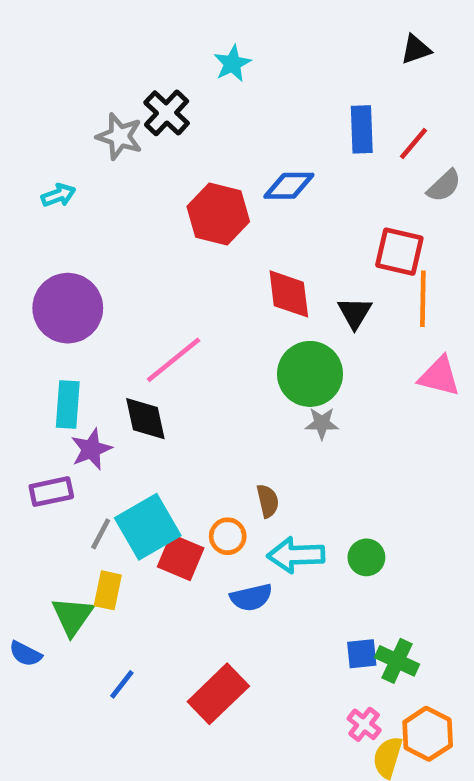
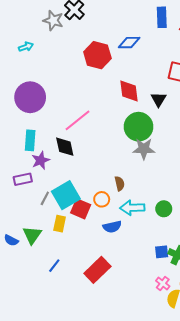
gray star: (322, 423) -> (144, 149), size x1.5
yellow rectangle: (108, 590) -> (60, 224), moved
blue semicircle: (25, 654) -> (11, 240), moved

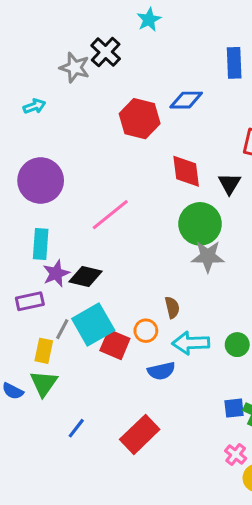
black diamond: (65, 147) -> (85, 277), moved, turned -65
yellow rectangle: (60, 224) -> (44, 351), moved

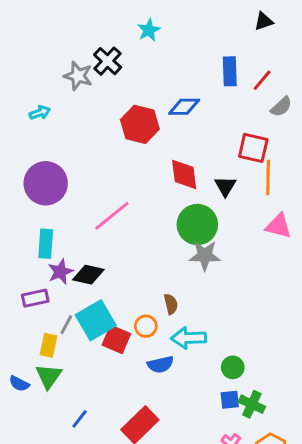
green circle: (237, 345) -> (233, 367), moved

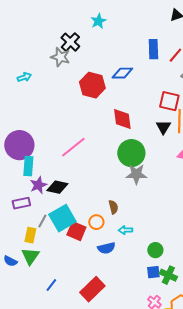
gray star: (78, 76) -> (60, 57), moved
purple circle: (46, 183) -> (19, 145), moved
black triangle: (225, 186) -> (163, 127), moved
cyan arrow: (189, 338) -> (125, 230), size x0.6

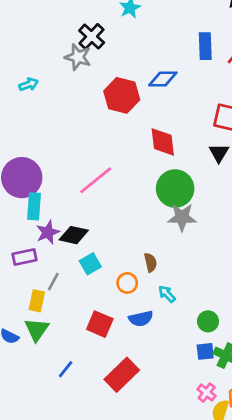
cyan square: (62, 218) -> (90, 264), moved, size x0.6
cyan arrow: (125, 230) -> (167, 294), turned 48
red square: (76, 231) -> (100, 324), moved

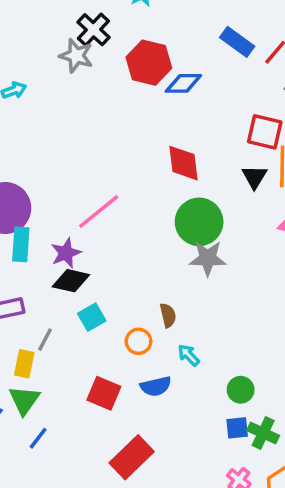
blue rectangle: (205, 46) -> (237, 42), turned -52
red hexagon: (122, 95) -> (149, 63), moved
purple star: (48, 232) -> (66, 253), moved
blue line: (66, 369) -> (38, 438), moved

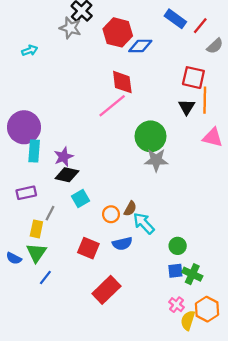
red diamond: (183, 163) -> (122, 82), moved
pink line: (99, 211) -> (112, 106), moved
brown semicircle: (168, 315) -> (130, 209), moved, turned 42
cyan arrow: (189, 355) -> (144, 223), size x1.5

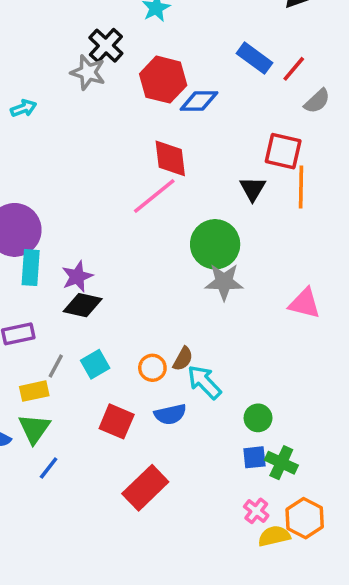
black triangle: (187, 107) -> (253, 189), moved
pink triangle: (213, 137) -> (305, 303), moved
cyan square: (80, 198) -> (95, 364), moved
yellow rectangle: (36, 229) -> (34, 391), turned 66
yellow semicircle: (188, 320) -> (274, 536), turned 60

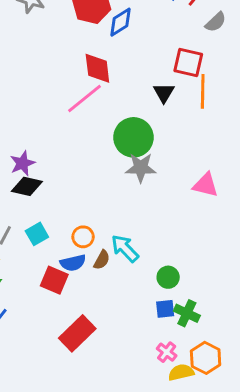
blue diamond: (199, 101) -> (121, 22), turned -32
brown semicircle: (183, 359) -> (102, 260), moved
blue semicircle: (170, 414) -> (73, 263), moved

